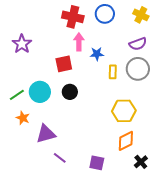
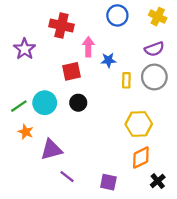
red cross: (73, 17) -> (61, 26), moved

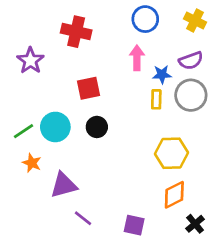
pink arrow: (88, 47) -> (137, 58), moved
blue star: (108, 60) -> (162, 74), moved

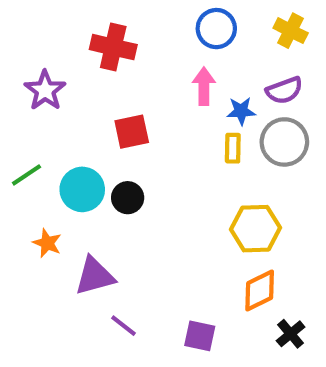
black circle: (97, 127) -> (128, 198), moved
green line: (24, 131) -> (27, 175), moved

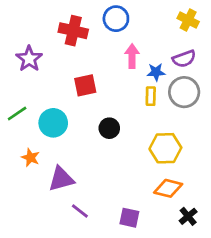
blue circle: (216, 29) -> (116, 19), moved
black circle: (128, 198) -> (109, 128), moved
orange diamond: (260, 290) -> (168, 188), turned 40

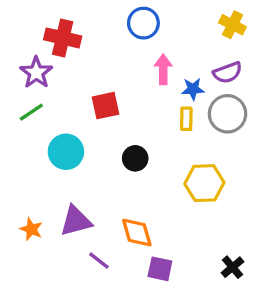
red cross: (73, 31) -> (63, 38), moved
green line: (17, 113) -> (31, 112), moved
orange star: (30, 158) -> (31, 229), moved
orange diamond: (168, 188) -> (137, 233), moved, turned 60

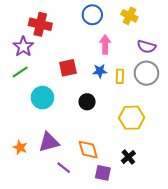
yellow cross: (232, 25) -> (129, 16), moved
purple semicircle: (228, 73) -> (146, 47), turned 36
blue star: (193, 89) -> (100, 71), moved
black cross: (232, 267) -> (128, 157), moved

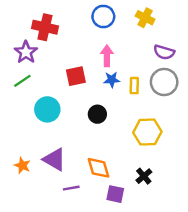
pink arrow: (105, 44) -> (107, 56), moved
purple triangle: (49, 142) -> (54, 159), turned 45
purple line: (64, 168) -> (71, 188), turned -48

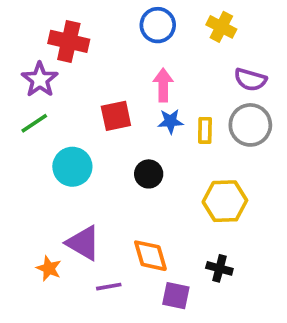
orange star: (22, 165) -> (49, 268), moved
black cross: (144, 176) -> (219, 268), turned -35

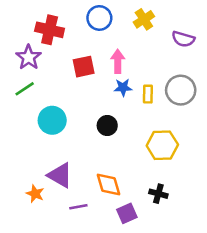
blue circle: (158, 25) -> (99, 18), moved
yellow cross: (221, 27) -> (144, 19), moved, turned 30
purple semicircle: (250, 80) -> (183, 39), moved
red square: (116, 116) -> (84, 67), moved
purple square: (176, 296) -> (127, 213), turned -36

